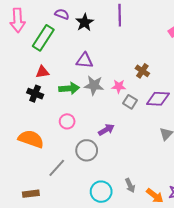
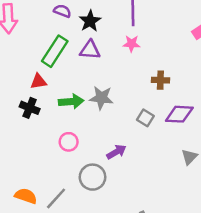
green rectangle: (43, 38) -> (55, 51), moved
purple triangle: (85, 61) -> (90, 50), moved
brown cross: (142, 71) -> (160, 80), turned -32
pink star: (119, 86) -> (132, 44), moved
orange semicircle: (31, 139) -> (26, 196), moved, size x0.7

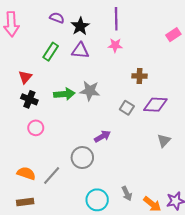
green rectangle: (55, 51) -> (51, 52), size x0.7
red triangle: (38, 81) -> (25, 77), moved, turned -40
pink circle: (69, 142) -> (36, 128), moved

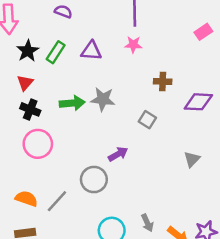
black star: (80, 26) -> (28, 51), moved
purple diamond: (155, 105) -> (198, 102), moved
pink circle: (36, 128) -> (38, 144), size x1.5

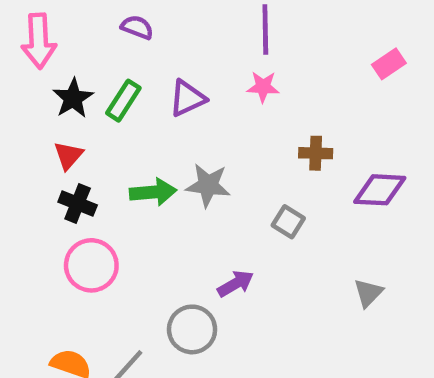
purple triangle: (91, 51) -> (187, 98), turned -30

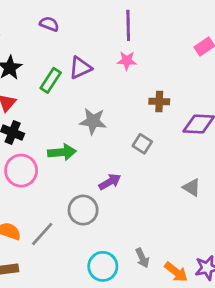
green rectangle: (123, 101) -> (51, 80), moved
green arrow: (153, 192) -> (62, 152), moved
gray triangle: (368, 293) -> (192, 187), turned -42

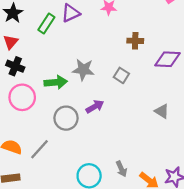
gray star: (93, 121) -> (83, 70), moved
gray circle: (83, 210) -> (66, 118), moved

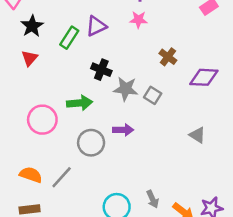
brown cross: (135, 41) -> (168, 57), turned 35
black cross: (15, 66) -> (101, 70), moved
gray star: (83, 70) -> (126, 89), moved
purple arrow: (95, 107) -> (123, 130), turned 30

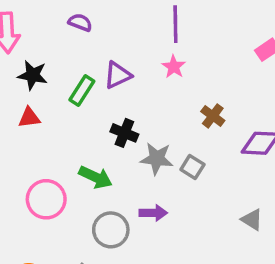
pink star: (138, 20) -> (174, 67), turned 30
black star: (32, 26) -> (33, 75), turned -30
red triangle: (30, 58) -> (29, 118), turned 42
green arrow: (80, 103) -> (95, 177), turned 30

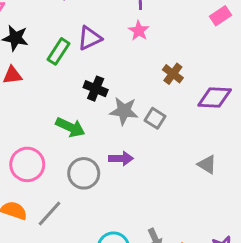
pink circle: (46, 199) -> (27, 164), moved

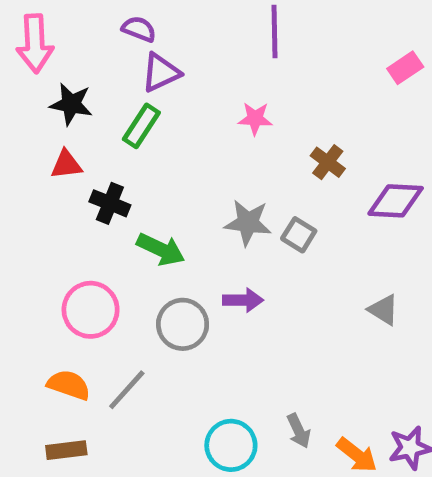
pink star: (139, 31) -> (255, 119), moved, turned -30
purple triangle: (90, 38) -> (161, 73), moved
black cross: (96, 89) -> (110, 203), moved

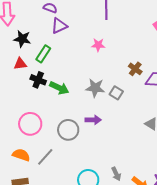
green rectangle: (141, 126) -> (43, 54), moved
brown cross: (328, 162) -> (135, 69), moved
green arrow: (161, 249) -> (59, 88), moved

